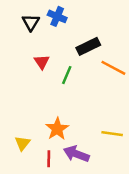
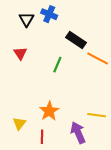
black rectangle: (88, 46) -> (76, 40), turned 60
red triangle: (42, 62) -> (20, 53), moved
purple arrow: (76, 154) -> (78, 133), moved, turned 45

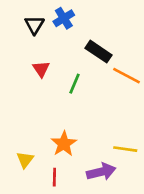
blue cross: (49, 14) -> (64, 18), turned 35
red triangle: (20, 53) -> (41, 69), moved
purple arrow: (78, 133) -> (101, 172), turned 100

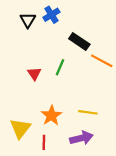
red triangle: (41, 69) -> (34, 74), moved
yellow line: (125, 149) -> (88, 112), moved
yellow triangle: (25, 160) -> (20, 128), size x1.5

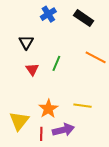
black triangle: (28, 20) -> (26, 42), moved
black rectangle: (79, 42) -> (84, 18), moved
purple arrow: (81, 138) -> (63, 130), moved

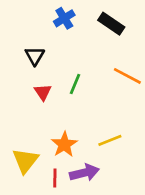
yellow line: (83, 106) -> (110, 140), turned -30

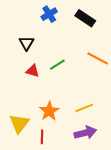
green line: (75, 84) -> (57, 65), turned 35
red triangle: (43, 92) -> (33, 71), turned -40
purple arrow: (84, 173) -> (85, 133), moved

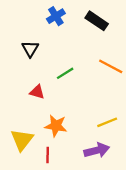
red triangle: (33, 71) -> (37, 92), moved
yellow line: (84, 108) -> (107, 122), moved
orange star: (49, 111) -> (56, 126), turned -30

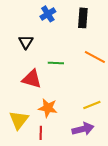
black rectangle: (97, 21) -> (83, 18), turned 60
green line: (65, 73) -> (56, 63), turned 35
red triangle: (37, 92) -> (32, 79), size x1.5

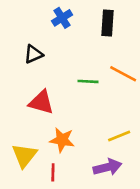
black triangle: (26, 42) -> (33, 54), turned 35
green line: (56, 63) -> (88, 81), moved

